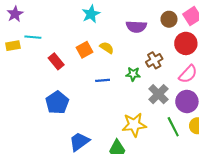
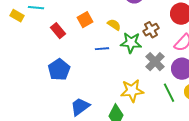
yellow rectangle: (13, 46) -> (17, 16), turned 40
yellow semicircle: (107, 48) -> (114, 25), moved
green star: (133, 74) -> (131, 43), size x1.5

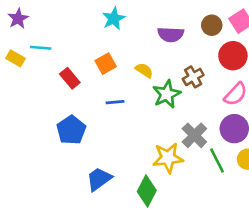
green star: (131, 43) -> (167, 94), turned -30
blue line: (102, 49) -> (115, 102), moved
gray cross: (155, 62) -> (194, 135), moved

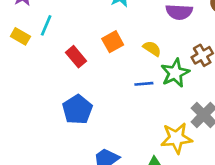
cyan line: (41, 48) -> (46, 25), turned -72
blue line: (115, 102) -> (144, 84), moved

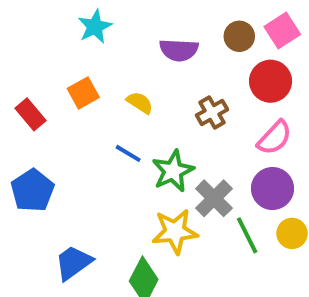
green star: (175, 73) -> (173, 171), moved
blue line: (144, 84) -> (128, 153), turned 36

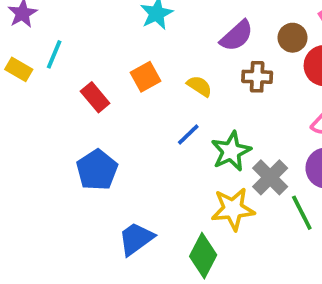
brown circle: (239, 36) -> (293, 38), moved
purple semicircle: (179, 50) -> (237, 36), turned -45
brown cross: (212, 112) -> (257, 77), moved, turned 32
blue line: (128, 153) -> (188, 135), turned -75

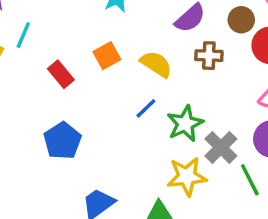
yellow semicircle: (199, 86) -> (156, 64), size x1.4

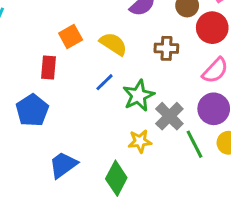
brown cross: (209, 56) -> (166, 48), moved
red rectangle: (61, 74) -> (48, 67), moved, turned 45
yellow star: (187, 176) -> (140, 141), size x0.7

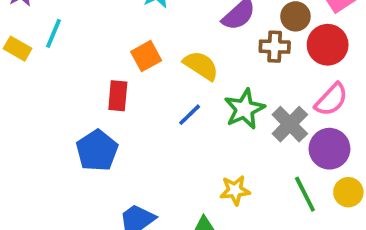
brown cross: (166, 48) -> (275, 47), moved
green star: (138, 96) -> (244, 109), moved
gray cross: (169, 116) -> (290, 124), moved

